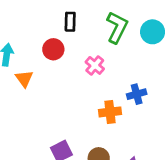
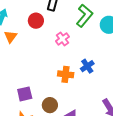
blue cross: (137, 94) -> (87, 66), turned -32

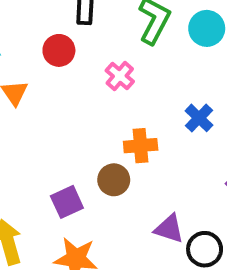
blue cross: (87, 66) -> (199, 118), moved
brown circle: (50, 105) -> (114, 180), moved

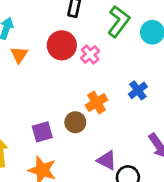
red circle: (59, 50) -> (62, 45), moved, size x1.4
orange cross: (141, 146) -> (97, 103), turned -35

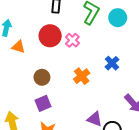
orange triangle: (19, 55) -> (19, 47), turned -40
brown circle: (75, 122) -> (42, 77), moved

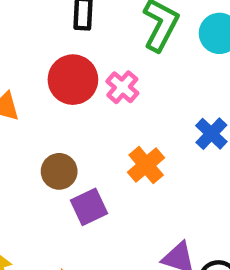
purple square: (43, 103) -> (89, 207), moved

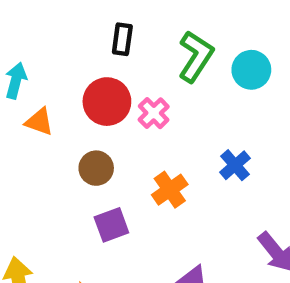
brown circle: (59, 171) -> (96, 168), moved

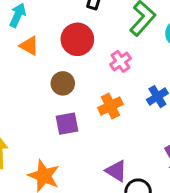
pink cross: (154, 113) -> (120, 61), moved

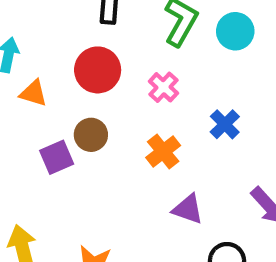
purple square: (67, 124) -> (57, 157), moved
purple triangle: (116, 171) -> (188, 209), moved

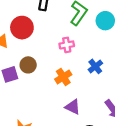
red circle: (98, 70) -> (22, 28), moved
pink cross: (163, 87) -> (67, 45), turned 32

